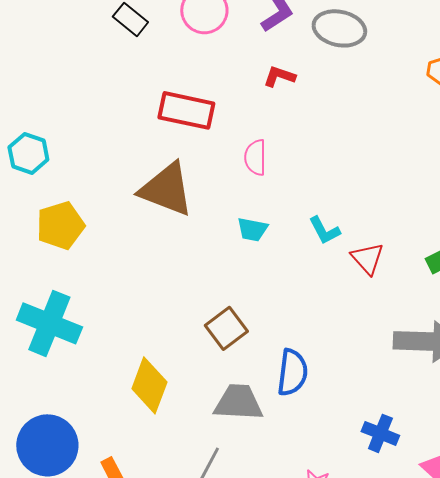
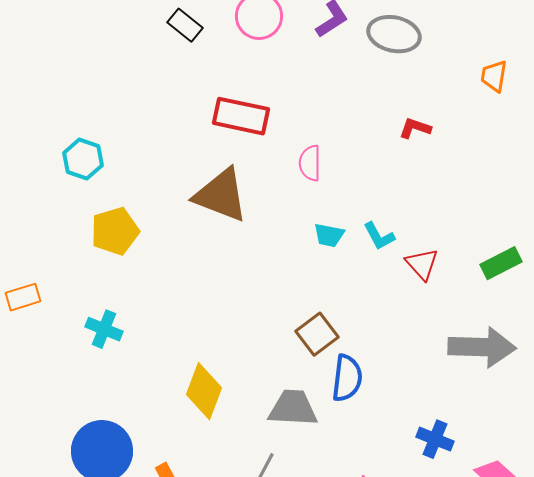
red L-shape: (279, 76) -> (415, 128), moved
cyan trapezoid: (252, 229) -> (329, 235), moved
cyan cross: (49, 323) -> (104, 329), size x0.6
brown square: (226, 328) -> (317, 334), moved

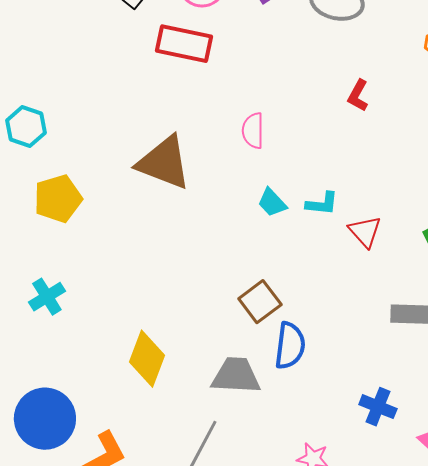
red rectangle: (241, 116) -> (184, 44), moved
red L-shape: (415, 128) -> (358, 96), turned -80
cyan trapezoid: (329, 235) -> (272, 203), turned 36
cyan L-shape: (379, 236) -> (322, 204), turned -56
cyan cross: (104, 329) -> (47, 297), turned 36

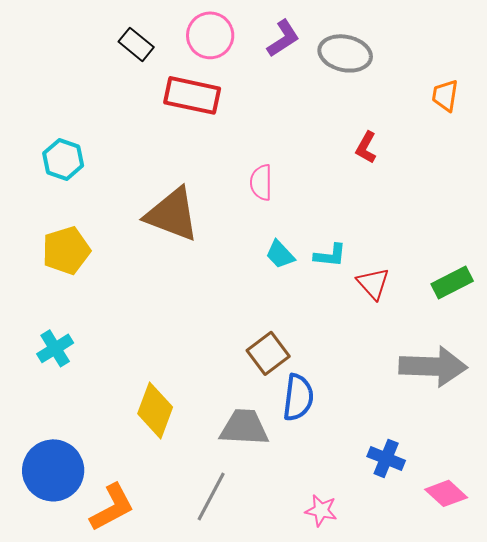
cyan hexagon: (26, 127) -> (63, 159), moved

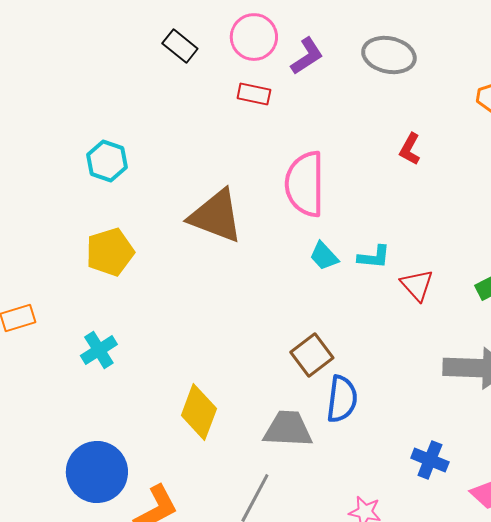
purple L-shape: (283, 38) -> (307, 56), moved
red rectangle: (192, 95) -> (254, 94), moved, size x0.6
pink semicircle: (261, 182) -> (305, 184), size x1.8

